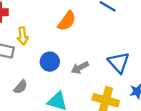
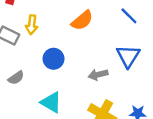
blue triangle: (119, 62) -> (128, 56), moved
gray arrow: (80, 68) -> (98, 75), moved

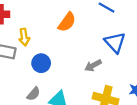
blue circle: (54, 59) -> (41, 63), moved
gray semicircle: (16, 78) -> (34, 94), moved

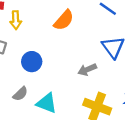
yellow arrow: (24, 37) -> (16, 20), moved

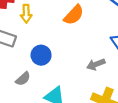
gray semicircle: (20, 94) -> (23, 79), moved

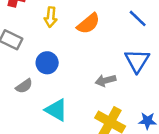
yellow arrow: (26, 14) -> (51, 17), moved

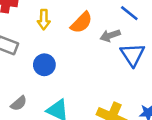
gray arrow: (106, 80) -> (110, 36), moved
gray semicircle: (24, 86) -> (19, 103), moved

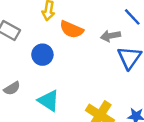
orange semicircle: (81, 23) -> (72, 29), moved, turned 60

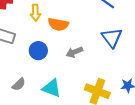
gray arrow: (110, 36) -> (74, 52), moved

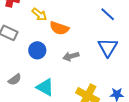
yellow arrow: (35, 13) -> (39, 14), turned -56

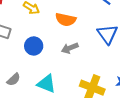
orange semicircle: (59, 28) -> (66, 20), moved

